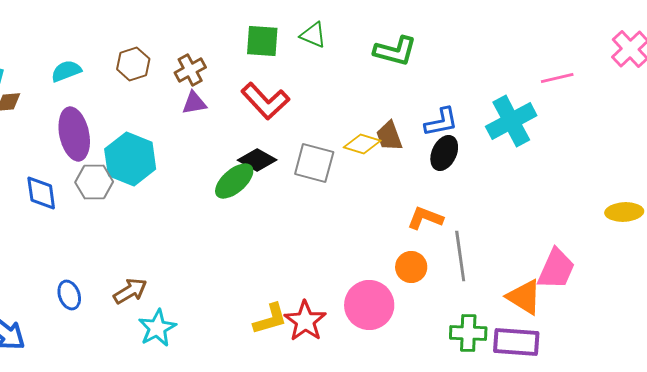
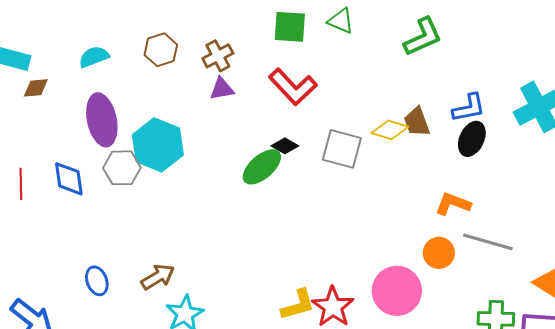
green L-shape: (395, 51) -> (423, 37), turned -39
black diamond: (257, 160) -> (285, 146), size x0.7
gray line: (460, 256) -> (488, 242), turned -66

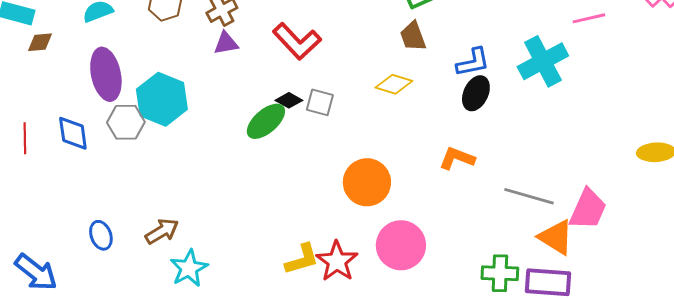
brown trapezoid: (417, 122) -> (413, 36), moved
gray square: (342, 149) -> (320, 102), moved, size x0.7
gray line: (488, 242) -> (529, 196), moved
orange circle: (439, 253) -> (367, 182), moved, size x1.5

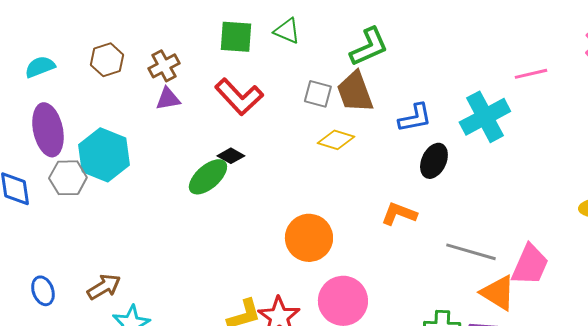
brown trapezoid: (413, 36) -> (355, 92), size x1.4
black ellipse: (476, 93) -> (434, 161), moved
gray square: (320, 102) -> (318, 94), moved

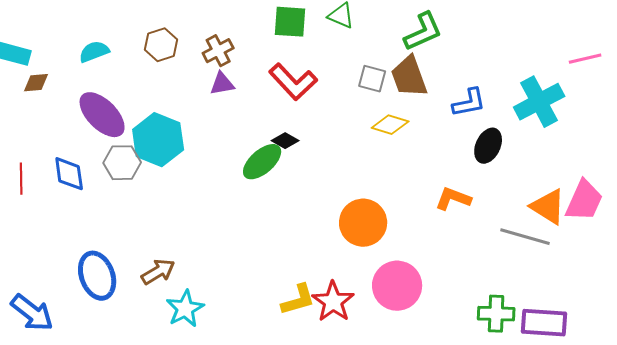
purple ellipse: (48, 130) -> (102, 115), turned -33
pink trapezoid: (530, 265) -> (584, 201), moved
blue ellipse: (43, 291) -> (97, 276), size x1.6
orange triangle: (498, 293) -> (548, 207), moved

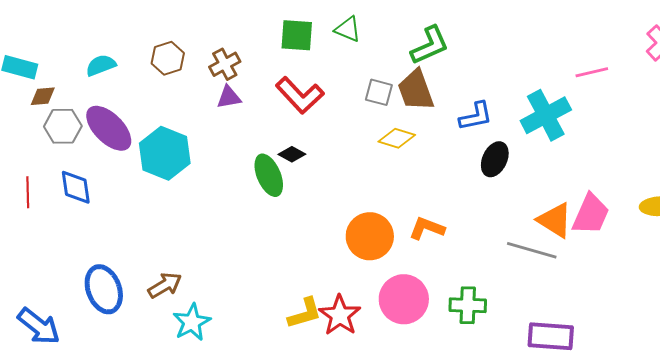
green ellipse: (262, 162) -> (269, 175), turned -72
gray hexagon: (122, 163) -> (63, 126), moved
orange L-shape: (453, 199) -> (427, 228), moved
green cross: (496, 314) -> (468, 305), moved

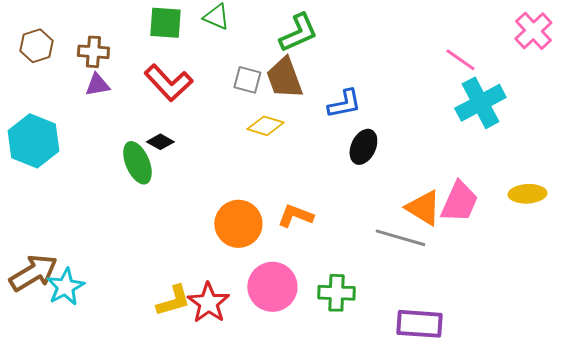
brown cross: (225, 64) -> (93, 52), turned 32
pink line: (592, 72) -> (460, 60), turned 48
cyan cross: (546, 115) -> (480, 103), moved
brown arrow: (165, 285) -> (33, 273), size x1.4
cyan star: (192, 322) -> (65, 287), moved

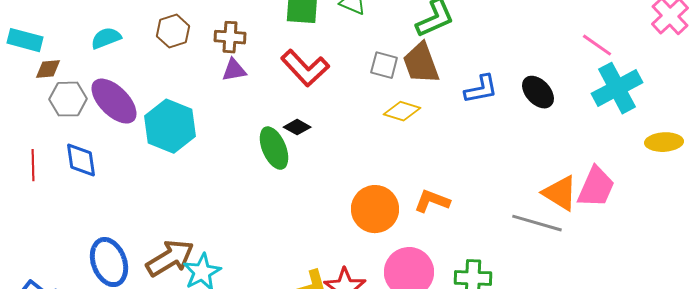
black ellipse: (363, 147) -> (538, 92), moved, turned -68
yellow ellipse: (527, 194) -> (664, 142), moved

